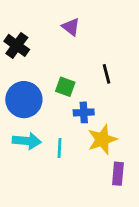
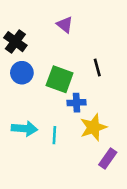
green square: (65, 87) -> (60, 79), size x1.5
blue circle: (24, 100) -> (22, 73), moved, size x0.7
purple rectangle: (118, 174) -> (108, 159), turned 30

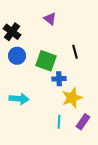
cyan line: (54, 135) -> (59, 122), moved

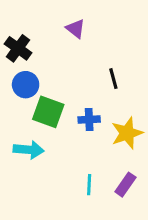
green square: (46, 61) -> (48, 112), moved
yellow star: (72, 98) -> (127, 133), moved

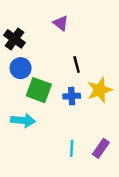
black line: (113, 79) -> (77, 64), moved
yellow star: (127, 133) -> (100, 90), moved

